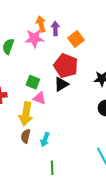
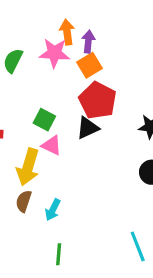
orange square: (76, 39) -> (90, 65), moved

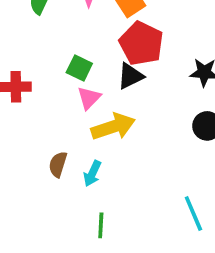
pink triangle: (52, 145) -> (89, 98), turned 50
yellow arrow: (28, 167) -> (113, 127), moved, turned -123

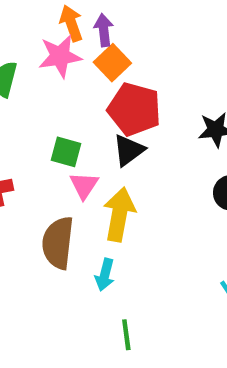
yellow arrow: (113, 127) -> (119, 214), turned -51
brown semicircle: (58, 164) -> (58, 243), moved, size x1.6

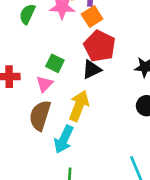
pink triangle: (84, 185) -> (44, 84), moved
cyan arrow: (105, 275) -> (64, 139), size x1.5

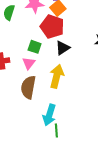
red pentagon: (100, 46) -> (52, 26), moved
cyan arrow: (64, 139) -> (49, 115), moved

